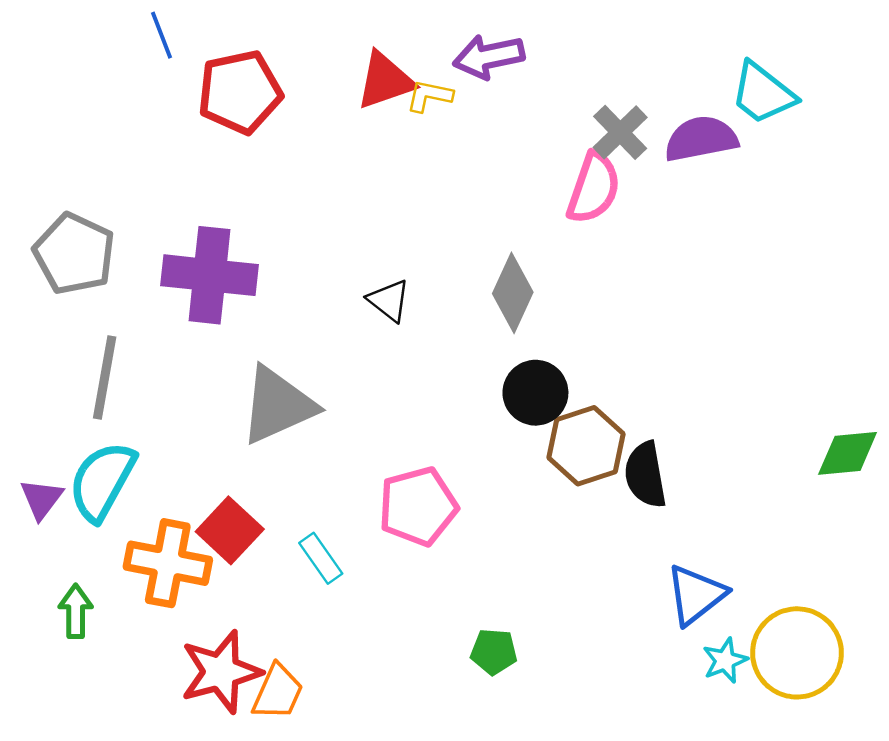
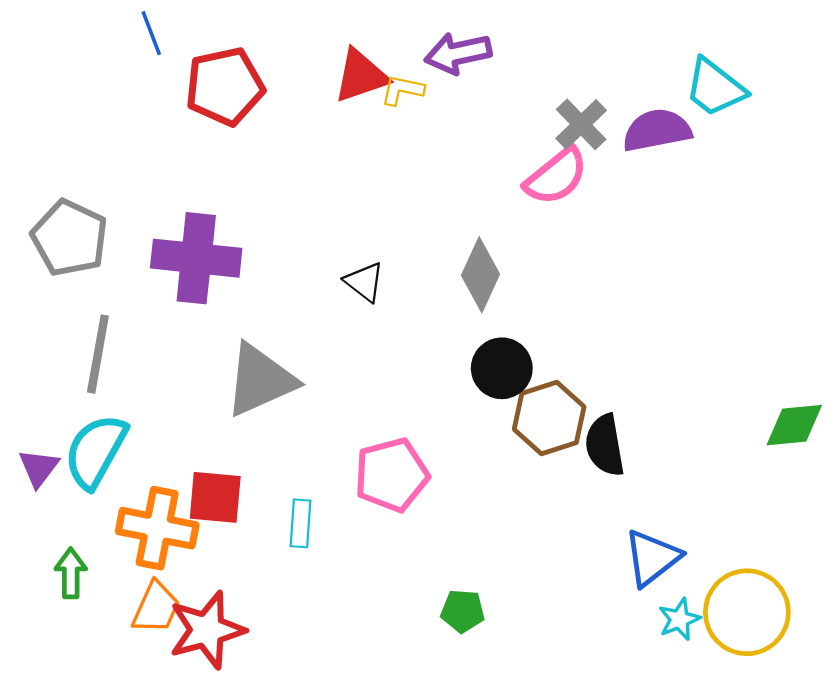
pink semicircle: (594, 188) -> (556, 176), turned 32
red square: (230, 530) -> (215, 497), turned -38
cyan rectangle: (321, 558) -> (300, 523), turned 39
orange trapezoid: (278, 692) -> (156, 607), moved

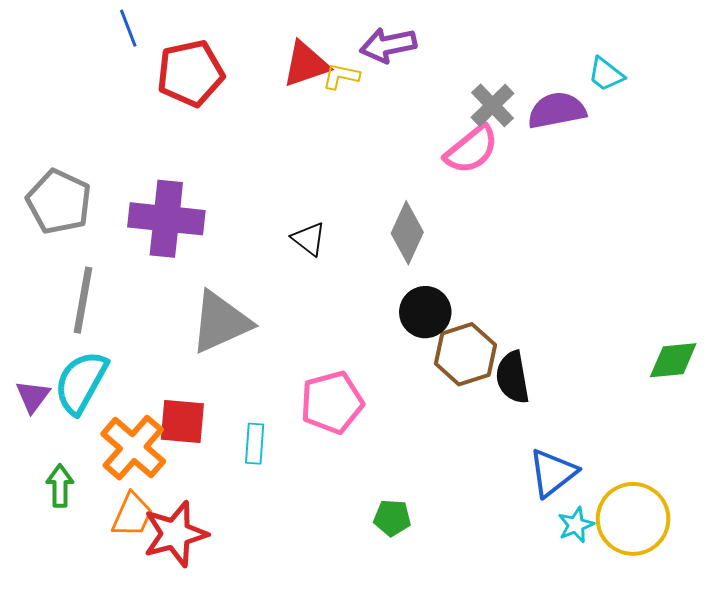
cyan trapezoid: (715, 88) -> (606, 74), size x0.7
orange cross: (157, 528) -> (133, 448), turned 30

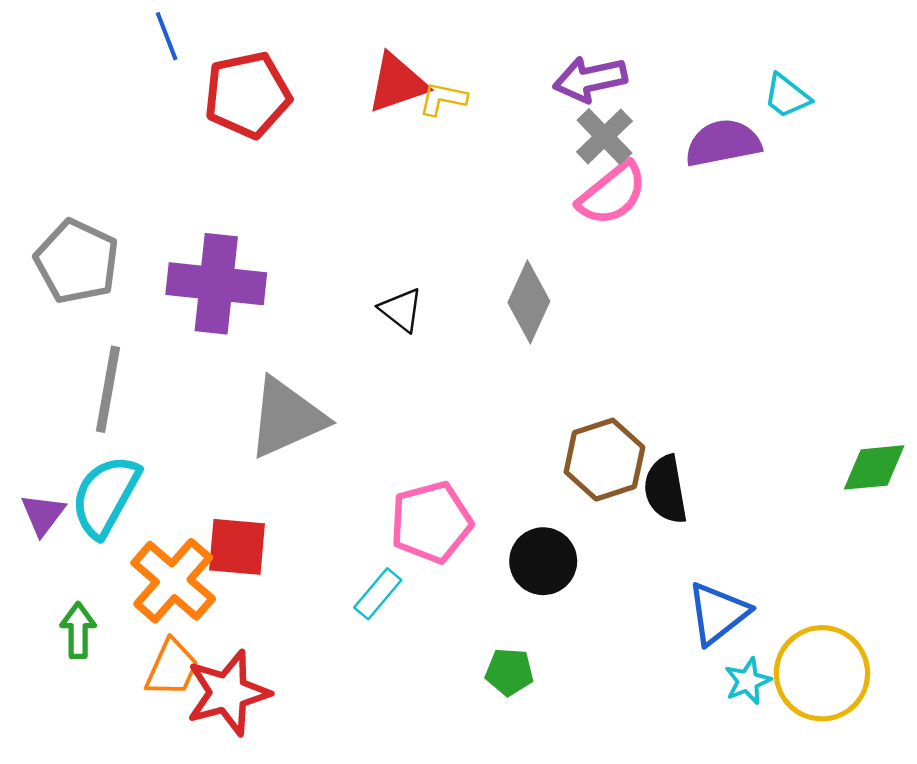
purple arrow: (388, 45) -> (590, 79), moved
gray cross: (493, 105) -> (604, 136), moved
black circle: (425, 312) -> (543, 561), moved
cyan rectangle: (255, 444) -> (378, 594), moved, turned 36

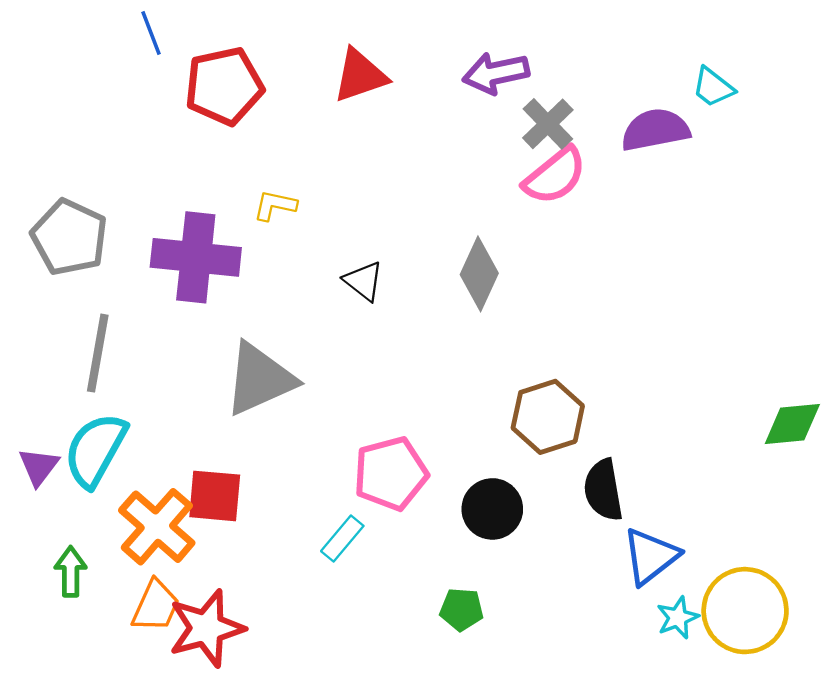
purple arrow: (590, 79) -> (496, 73), moved
yellow L-shape: (443, 99) -> (275, 205), moved
black semicircle: (666, 490) -> (603, 490), moved

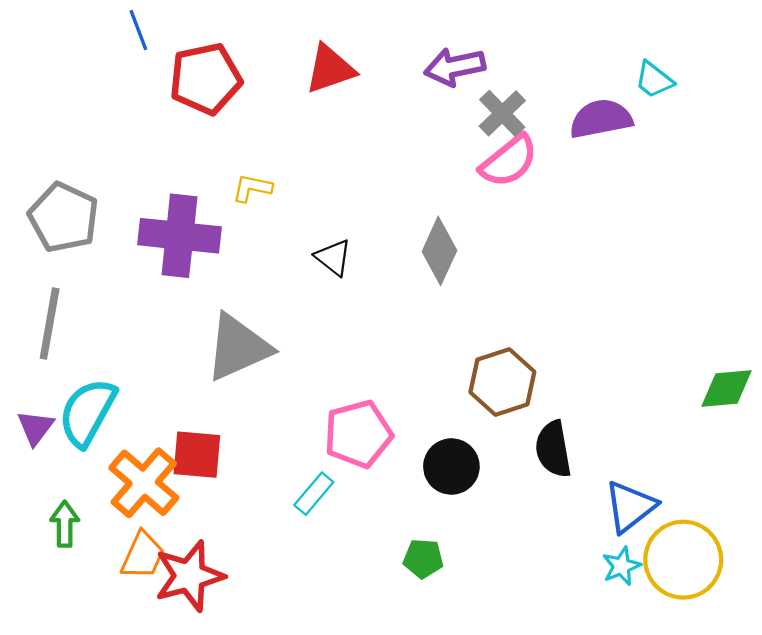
gray line: (98, 353) -> (50, 324), moved
blue triangle: (651, 556) -> (630, 507), moved

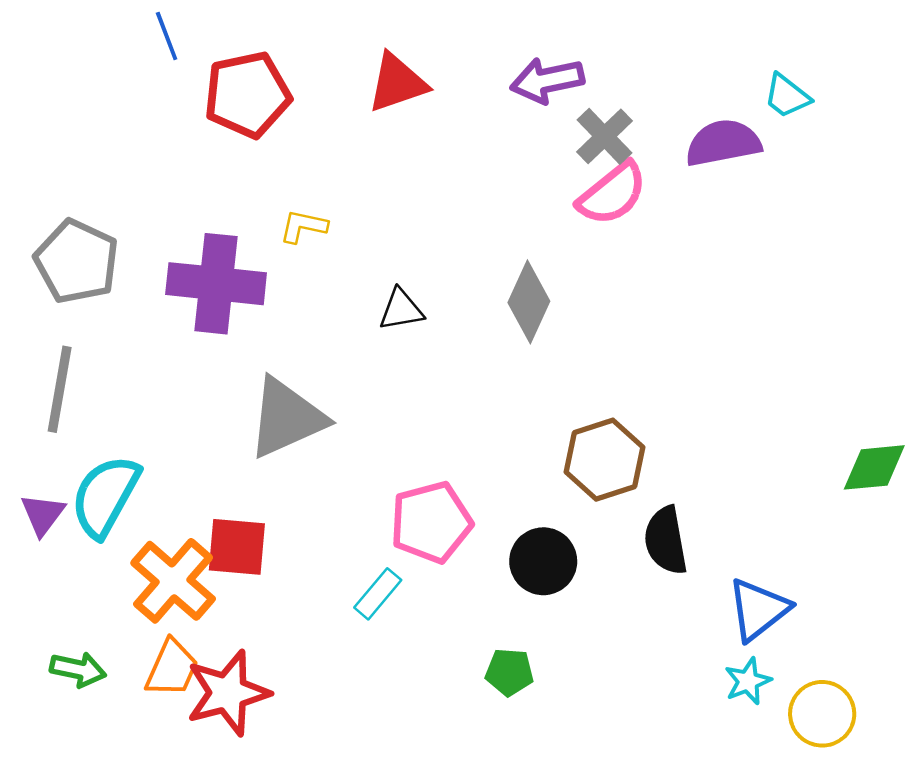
black triangle: (333, 257) -> (401, 310), turned -48
green arrow: (65, 524) -> (78, 669), moved, turned 102
yellow circle: (683, 560) -> (822, 714), moved, size x0.7

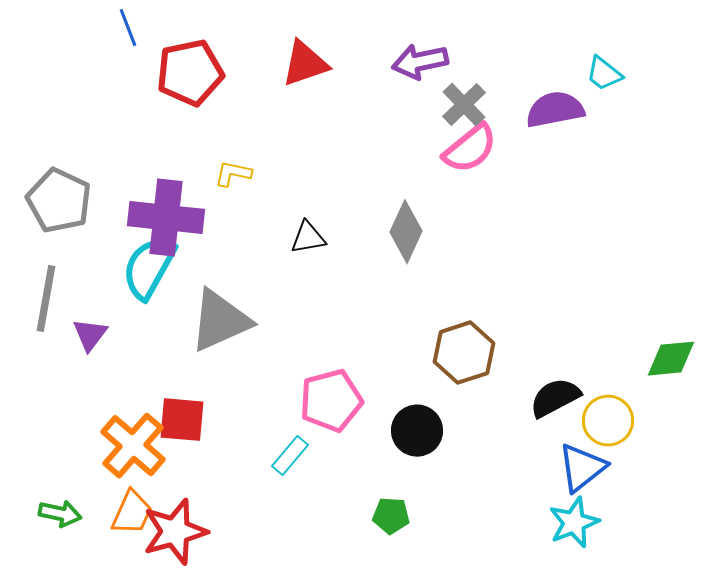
cyan semicircle: (105, 496) -> (149, 268), moved
purple triangle: (43, 514) -> (90, 335), moved
black semicircle: (666, 540) -> (555, 398), moved, turned 72
cyan star: (748, 681) -> (574, 523), size x1.4
yellow circle: (822, 714) -> (608, 421), moved

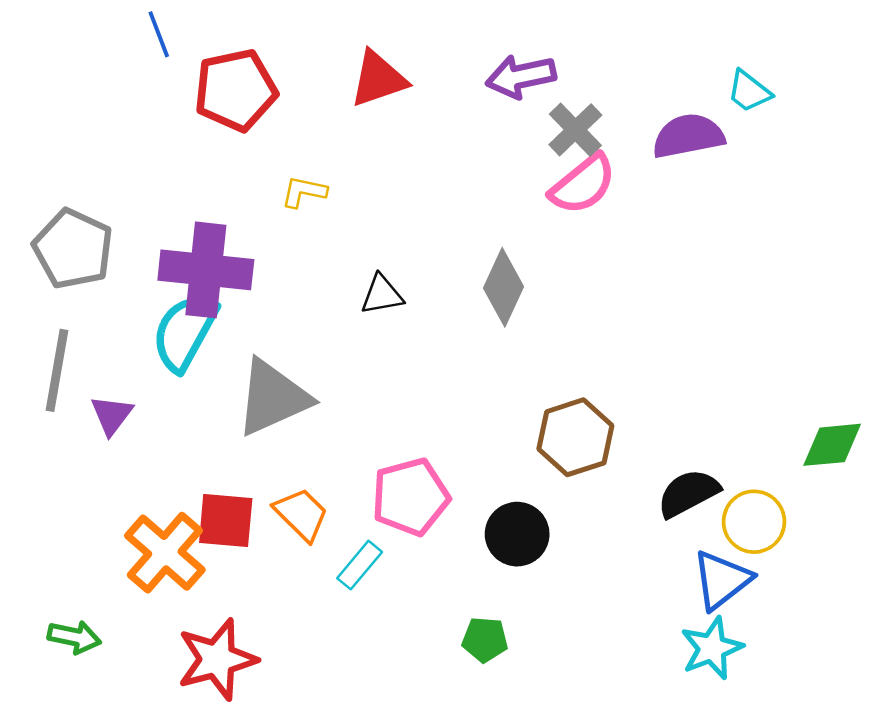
yellow L-shape: (233, 174) -> (304, 192), moved
orange trapezoid: (132, 513) -> (301, 514), moved, turned -69

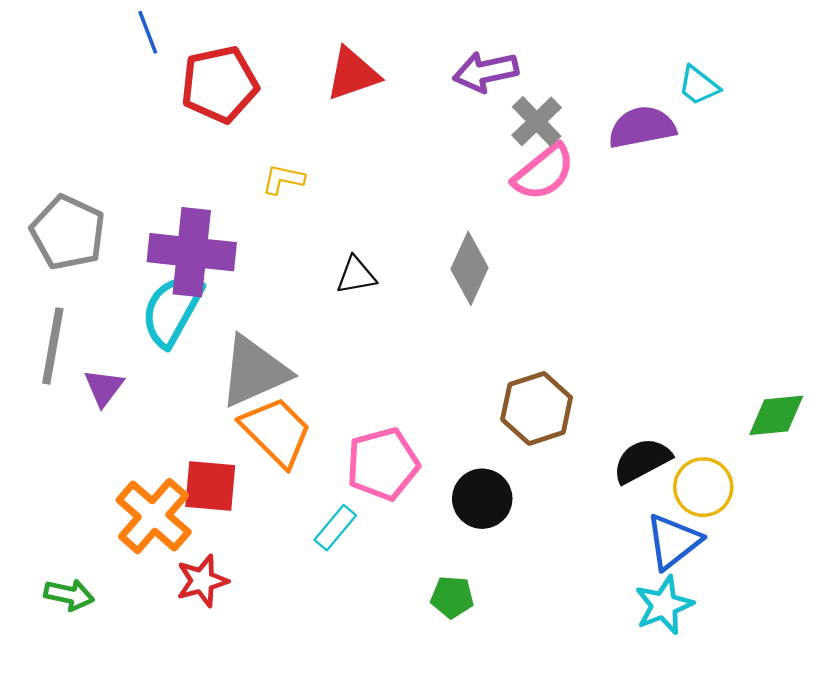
orange trapezoid: (301, 514) -> (276, 432), moved, size x1.4
red star: (217, 659) -> (202, 581), moved, size x0.7

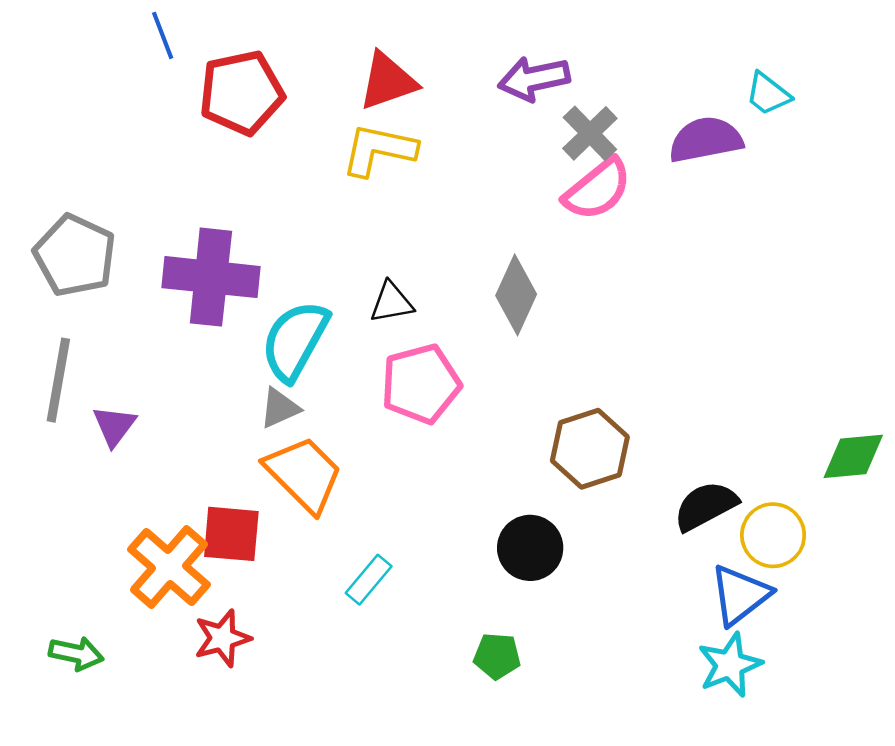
yellow L-shape: (283, 179) -> (379, 150), moved, size x1.6
cyan semicircle: (172, 310) -> (295, 341), moved
gray triangle: (254, 371) -> (280, 408), size x0.5
pink pentagon: (383, 464) -> (421, 384), moved

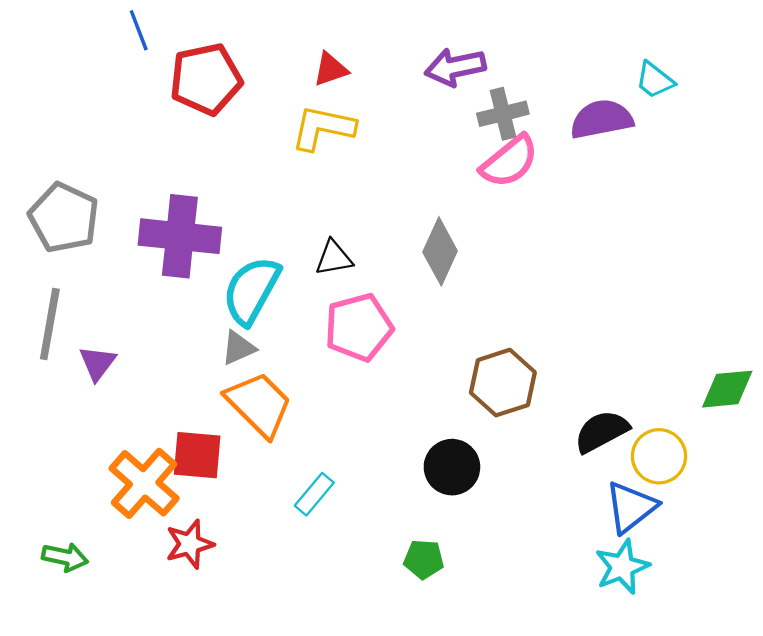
red triangle: (388, 81) -> (331, 69), size x0.7
gray cross: (590, 133) -> (503, 114), turned 30

